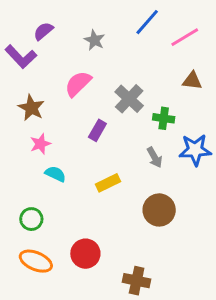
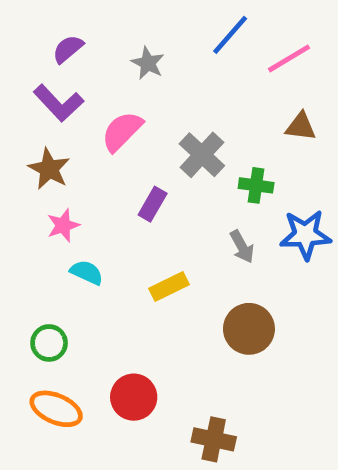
purple L-shape: (21, 57) -> (58, 103), moved

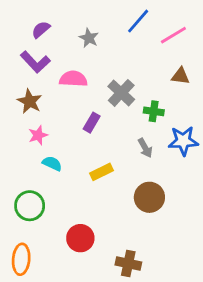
pink semicircle: (122, 131) -> (73, 79), turned 48
green circle: (49, 343) -> (30, 206), size x1.4
orange ellipse: (56, 409) -> (21, 259), moved, turned 72

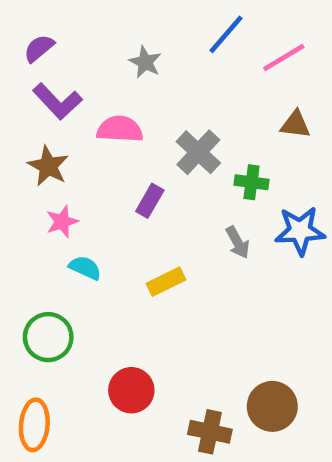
purple semicircle: (41, 30) -> (39, 48), moved
brown circle: (149, 197) -> (272, 406), moved

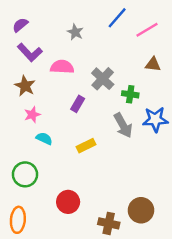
gray arrow: (238, 242) -> (123, 125), size x1.5

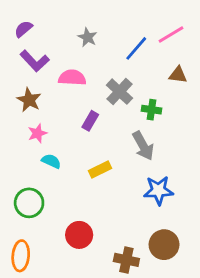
blue line: (117, 18) -> (136, 48), moved
blue star: (155, 119) -> (158, 190), moved

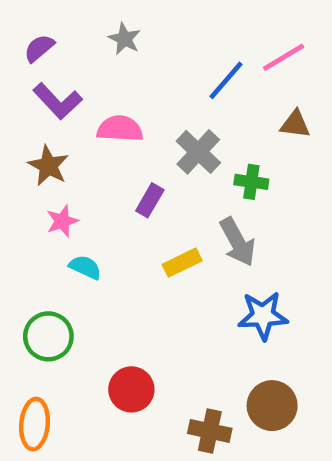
gray star: (87, 37) -> (124, 39), moved
yellow rectangle: (100, 169) -> (182, 263), moved

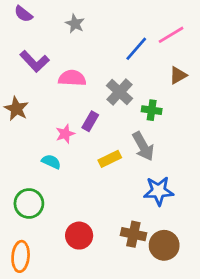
purple semicircle: (39, 48) -> (23, 14), moved, turned -102
brown triangle: (295, 124) -> (178, 75), turned -36
brown star: (48, 166) -> (16, 109), moved
pink star: (62, 221) -> (65, 134), moved
brown cross: (210, 431) -> (133, 234), moved

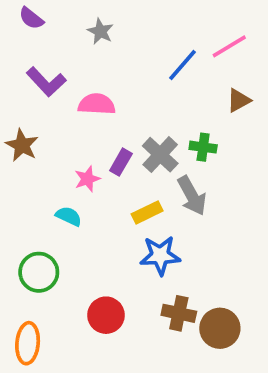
gray cross: (120, 92) -> (160, 155), moved
blue star: (159, 191) -> (160, 255), moved

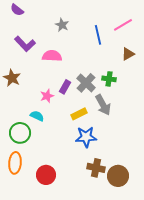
gray star: (100, 31) -> (62, 25), moved
blue line: (183, 65) -> (98, 35), turned -54
green circle: (39, 272) -> (20, 133), moved
red circle: (106, 315) -> (46, 175), moved
orange ellipse: (28, 343) -> (15, 163), moved

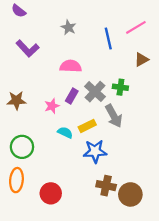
pink semicircle: (52, 56) -> (71, 66), moved
brown star: (12, 78) -> (16, 100), moved, turned -30
cyan semicircle: (37, 116) -> (65, 133), moved

